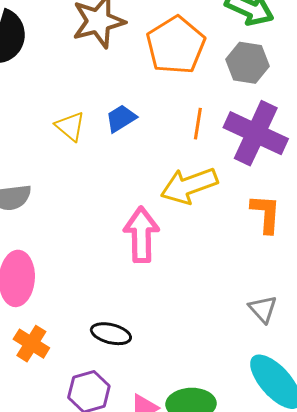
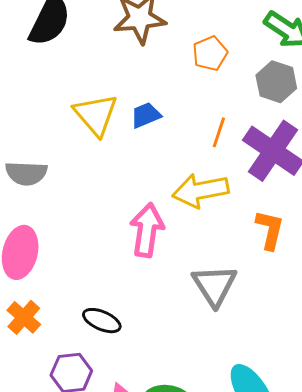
orange pentagon: (176, 45) -> (210, 53), size x0.6
yellow triangle: (70, 126) -> (96, 115), size x1.5
gray triangle: (263, 309) -> (214, 285), moved, size x1.6

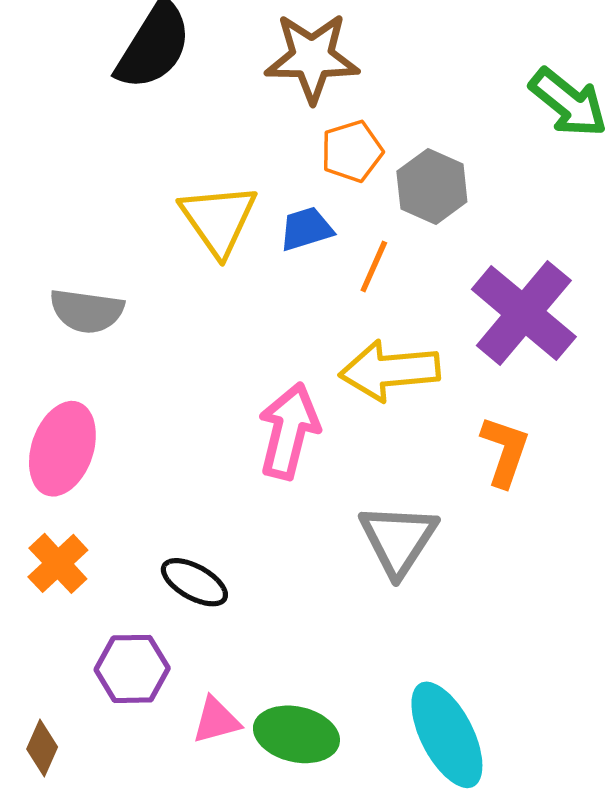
orange pentagon: (210, 53) -> (352, 151), moved
gray hexagon: (276, 82) -> (432, 186), moved
orange line: (219, 132) -> (374, 266), moved

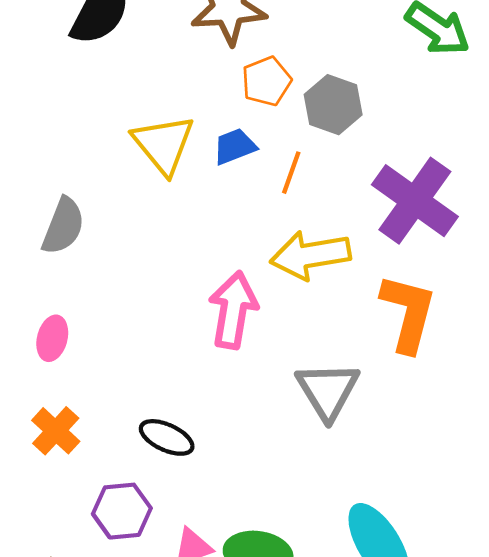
gray semicircle: (87, 311) -> (63, 226), turned -72
pink ellipse: (62, 449) -> (52, 338), size x0.6
orange L-shape: (505, 451) -> (408, 313), size x1.4

